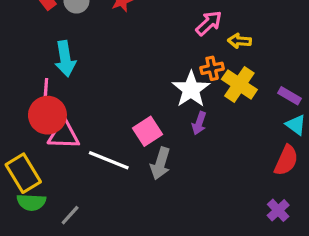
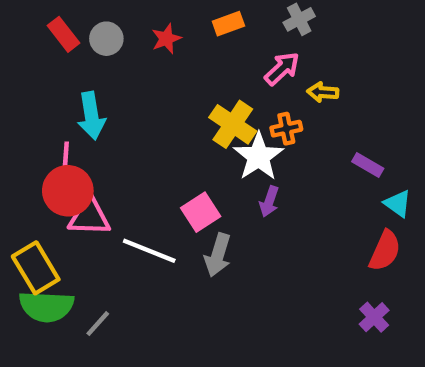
yellow cross: (239, 84) -> (233, 124), moved
purple rectangle: (289, 96) -> (368, 165), moved
green semicircle: (31, 202) -> (46, 306), size x1.4

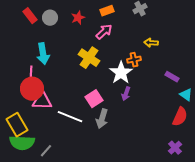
pink arrow: (282, 69) -> (104, 32), moved
yellow cross: (233, 124) -> (89, 58), moved

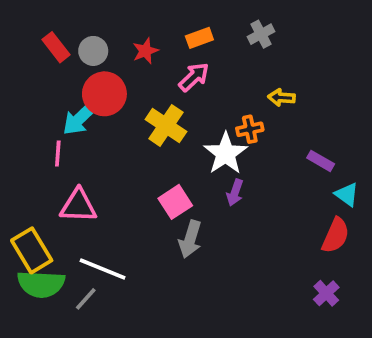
cyan arrow: (43, 54) -> (80, 118), turned 55
red circle: (32, 89) -> (104, 94), moved
white line: (70, 117) -> (103, 269), moved

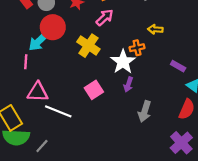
gray arrow: (190, 239) -> (145, 111), moved
white line: (103, 269) -> (58, 111), moved
purple cross: (326, 293) -> (181, 143), size x1.5

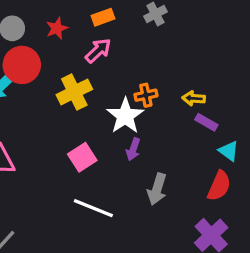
yellow arrow: (155, 29) -> (194, 98), moved
yellow cross: (88, 46) -> (74, 92), turned 30
white line: (58, 111) -> (93, 208), moved

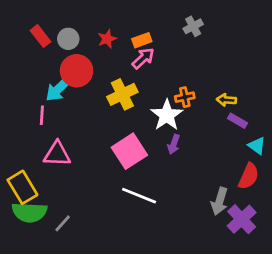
orange rectangle: (103, 17) -> (142, 40), moved
pink square: (82, 157) -> (129, 151), size x1.4
gray arrow: (157, 189) -> (219, 201), moved

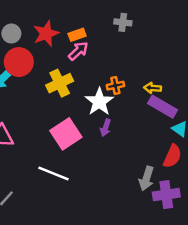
gray cross: (193, 26) -> (123, 22), turned 35
red star: (107, 39) -> (46, 34), size x1.5
purple rectangle: (238, 121) -> (162, 107), size x1.6
white line: (139, 196) -> (53, 174), moved
purple cross: (242, 219) -> (166, 195), turned 35

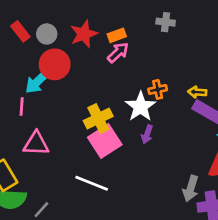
yellow cross: (60, 83) -> (98, 119), moved

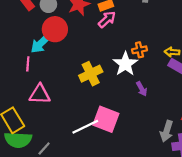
purple arrow: (147, 134) -> (142, 89), moved, turned -48
pink square: (105, 141) -> (106, 119), moved, turned -36
white line: (92, 183) -> (85, 127), turned -48

